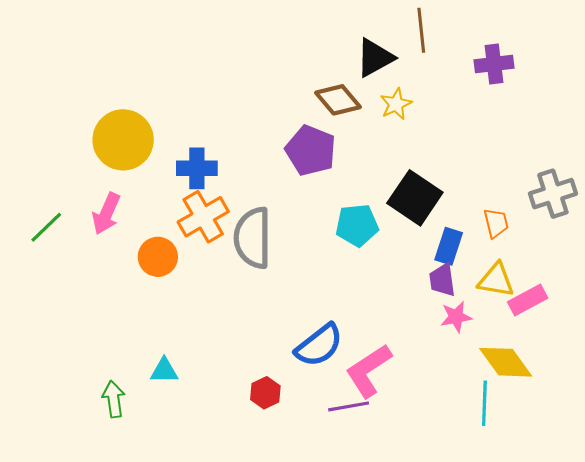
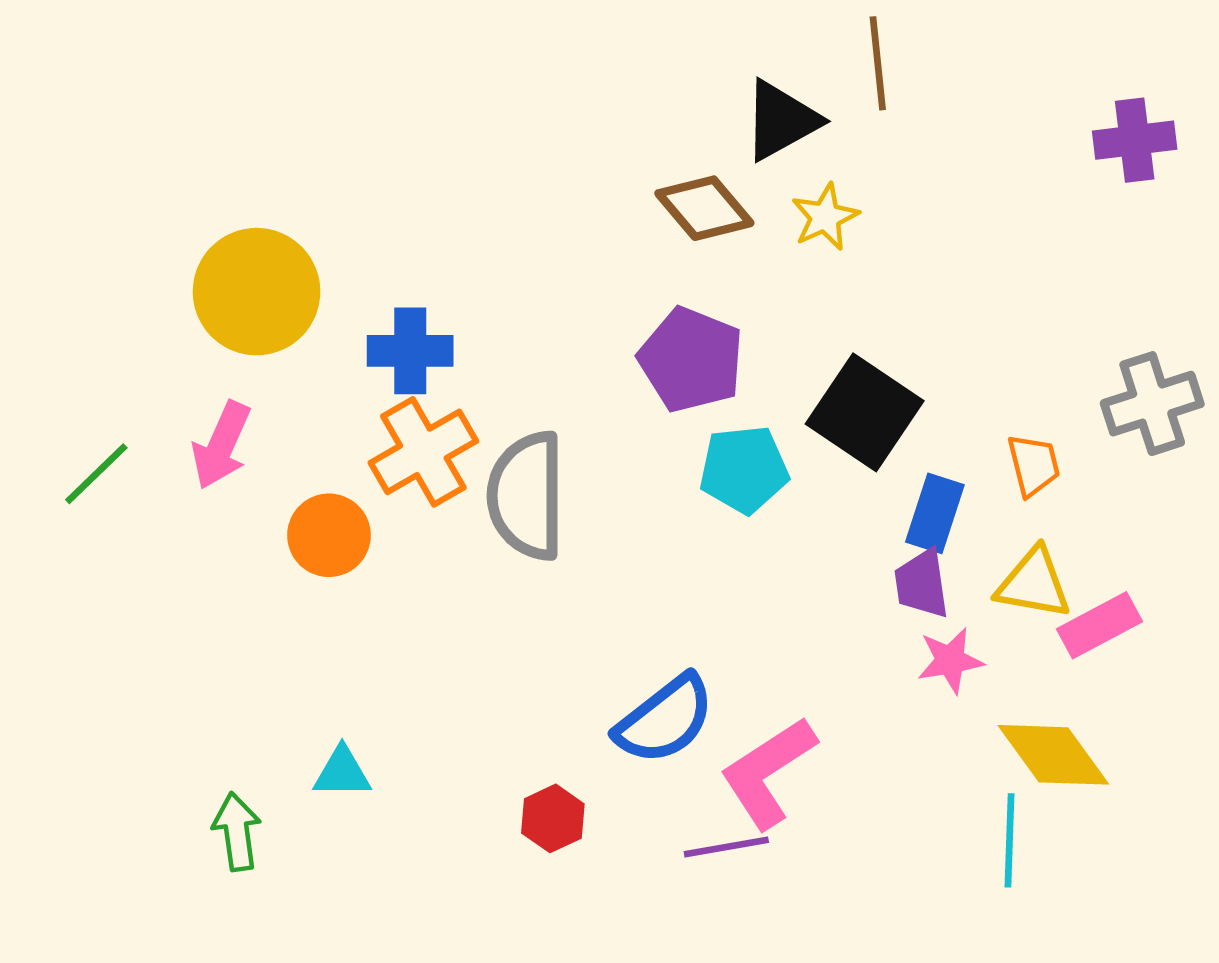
purple cross: (494, 64) -> (1135, 140), moved
purple pentagon: (311, 150) -> (691, 360), moved

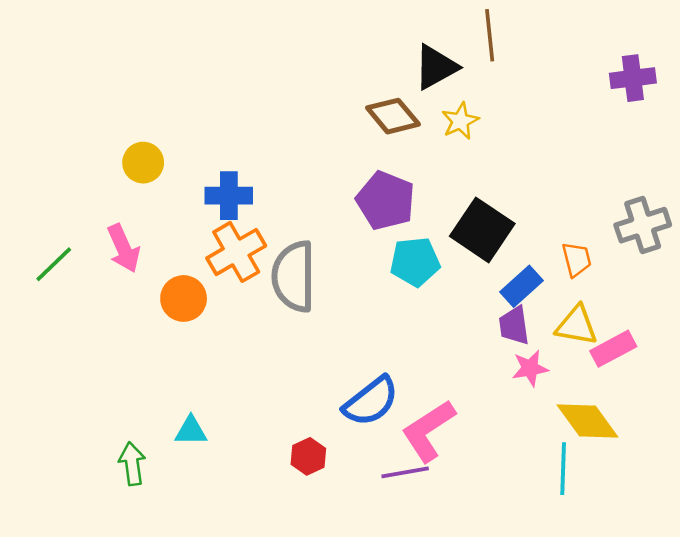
yellow circle: (257, 292) -> (143, 163), size x0.6
pink arrow: (221, 445) -> (124, 248), turned -48
blue rectangle: (935, 513) -> (521, 286), turned 30

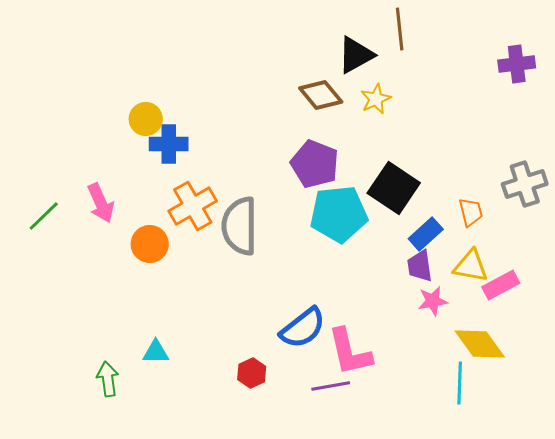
yellow circle: (143, 163) -> (146, 119), moved
blue cross: (229, 196) -> (169, 144), moved
cyan pentagon: (415, 262) -> (339, 214), size x1.4
pink L-shape: (428, 431) -> (350, 352), turned -70

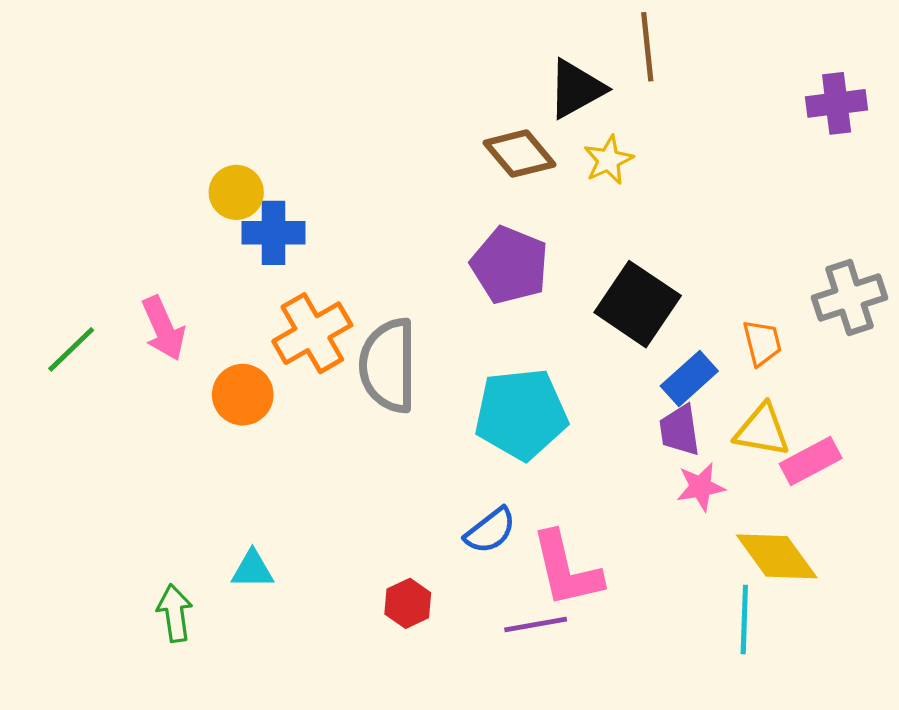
cyan pentagon: (339, 214) -> (521, 414), moved
blue semicircle: (303, 328) -> (490, 531), size x0.7

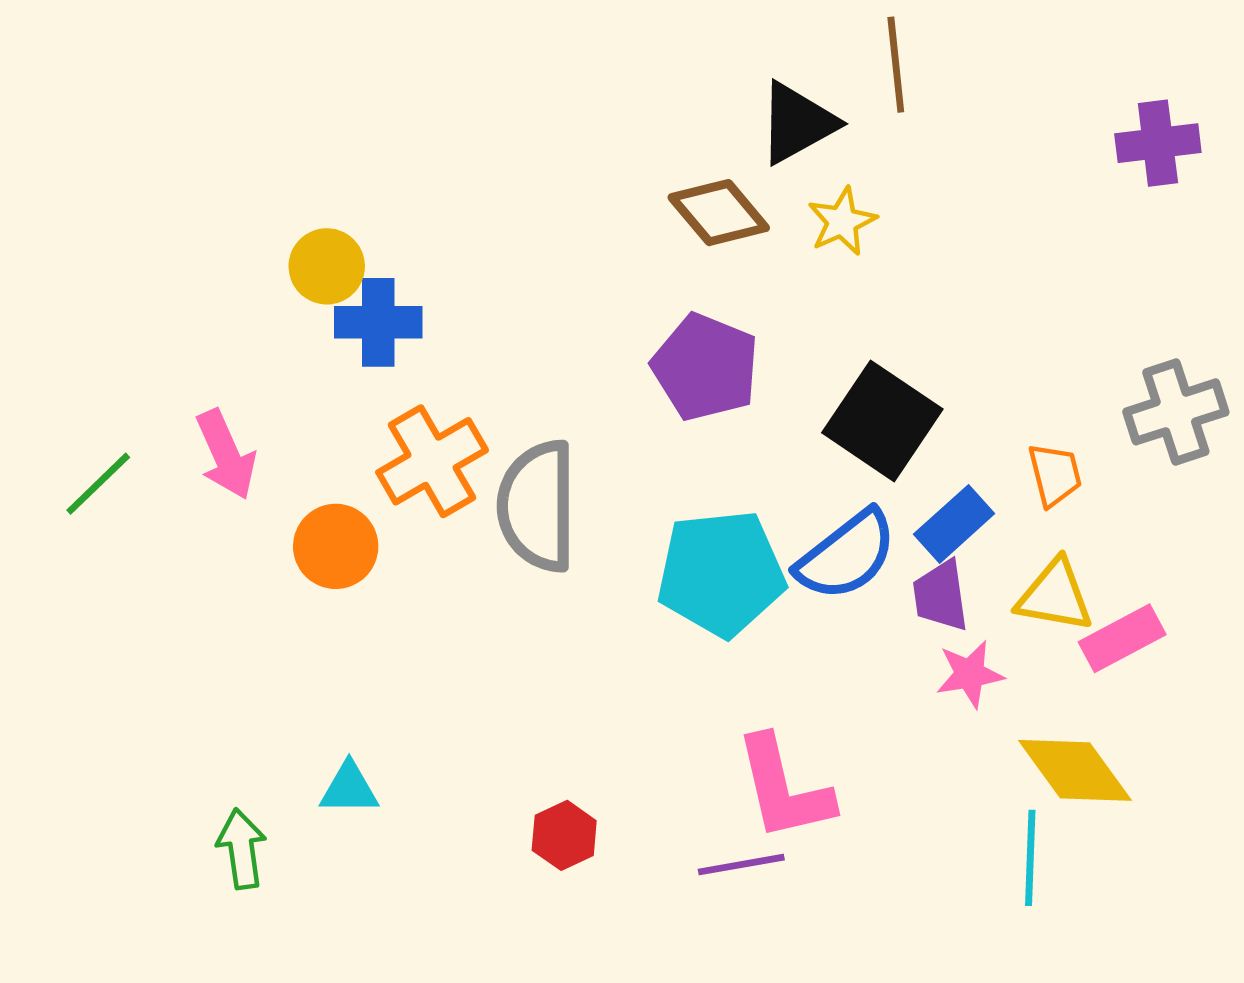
blue semicircle: (490, 531) -> (847, 555), moved, size x1.4

